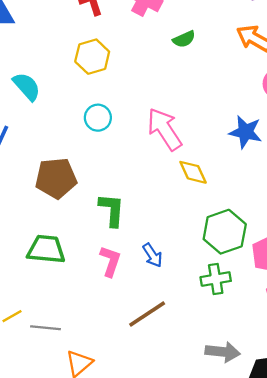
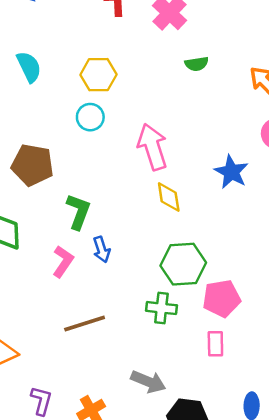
yellow hexagon: (92, 57) -> (98, 75), moved
blue arrow: (152, 255) -> (102, 249), moved

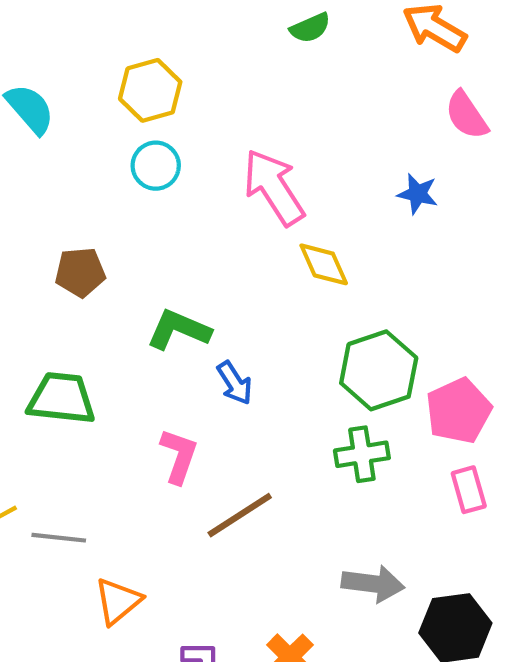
brown pentagon: (32, 165) -> (80, 272), size x0.7
blue star: (231, 172) -> (418, 194), size x0.7
green L-shape: (78, 212) -> (179, 330), turned -72
pink L-shape: (63, 261) -> (179, 456), moved

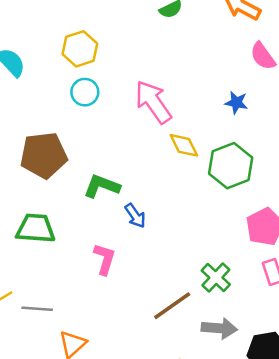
brown pentagon: (80, 272) -> (44, 155), size x1.6
green hexagon: (379, 370) -> (231, 166), moved
green cross: (362, 454) -> (216, 278), moved, turned -36
brown line: (240, 515) -> (172, 306), moved

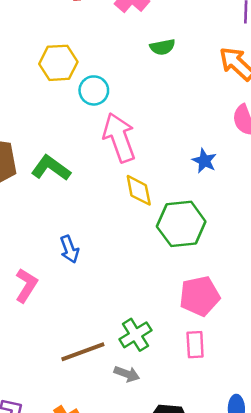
cyan circle: (85, 92) -> (94, 90), moved
green L-shape: (102, 186) -> (51, 168), moved
gray arrow: (219, 328) -> (127, 374), moved, size x0.7

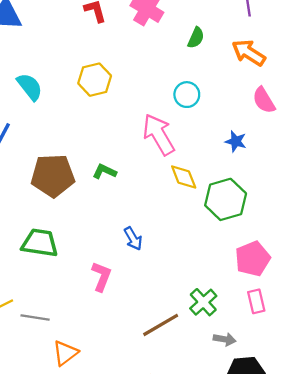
green semicircle: (162, 47) -> (196, 38), moved, turned -45
cyan circle: (94, 90) -> (187, 95), moved
green L-shape: (51, 168) -> (104, 171), size x0.7
gray arrow: (127, 374) -> (225, 339), moved

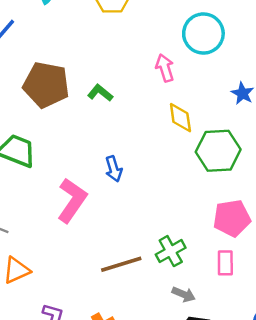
cyan circle: (187, 95) -> (203, 34), size x1.5
pink arrow: (159, 135) -> (165, 68), size x0.6
pink L-shape: (101, 276) -> (72, 200), size x1.4

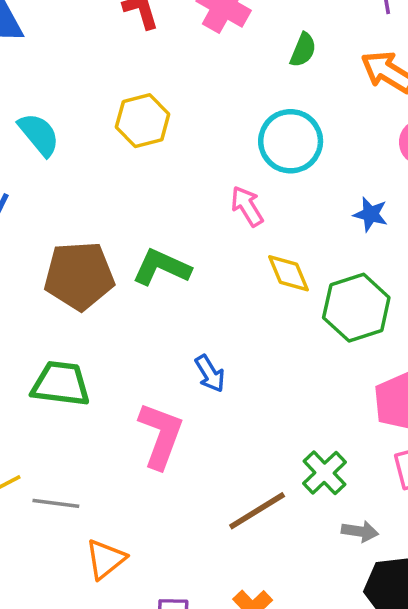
green L-shape: (100, 93) -> (162, 267), size x1.5

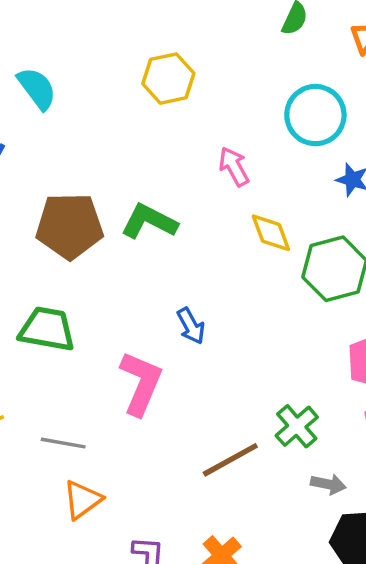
yellow hexagon: (143, 121) -> (168, 79), moved
cyan circle: (291, 141) -> (315, 115), moved
gray line: (56, 503) -> (63, 443), moved

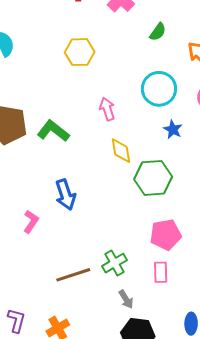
blue arrow: (191, 326) -> (65, 195), size x1.4
pink L-shape: (141, 383) -> (31, 222), size x0.6
gray arrow: (328, 484) -> (126, 299), turned 36

